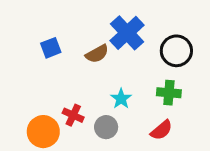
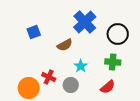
brown semicircle: (97, 54) -> (65, 45), moved

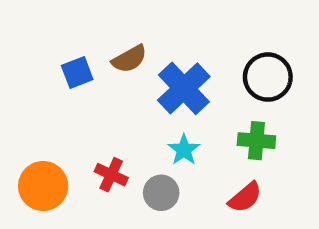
blue cross: (85, 22) -> (184, 88), moved
brown semicircle: (65, 45) -> (129, 59), moved
orange circle: (29, 88) -> (43, 186), moved

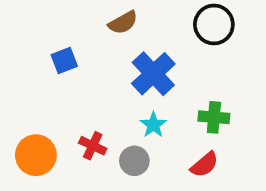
brown semicircle: (129, 59) -> (123, 23), moved
black circle: (268, 77) -> (214, 24), moved

